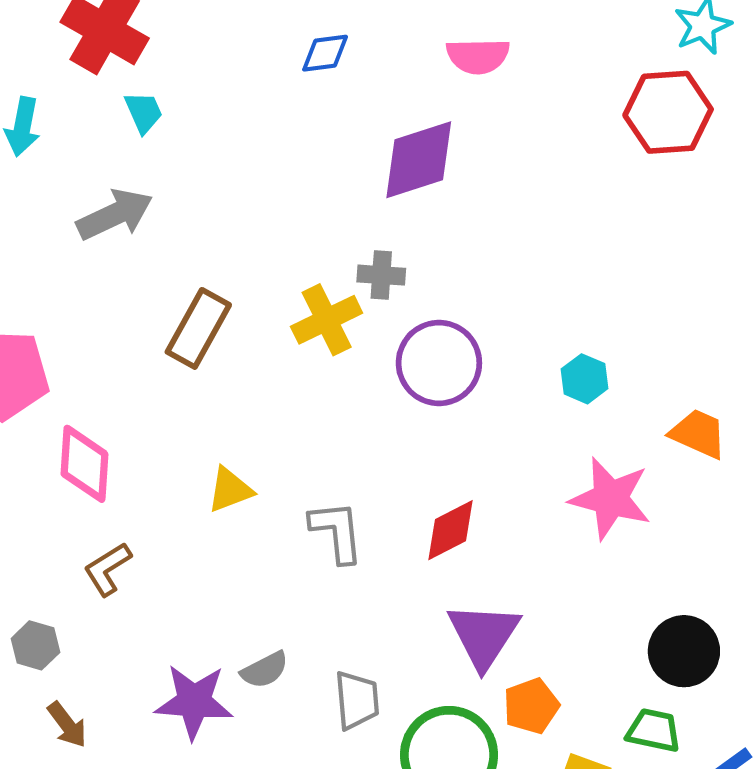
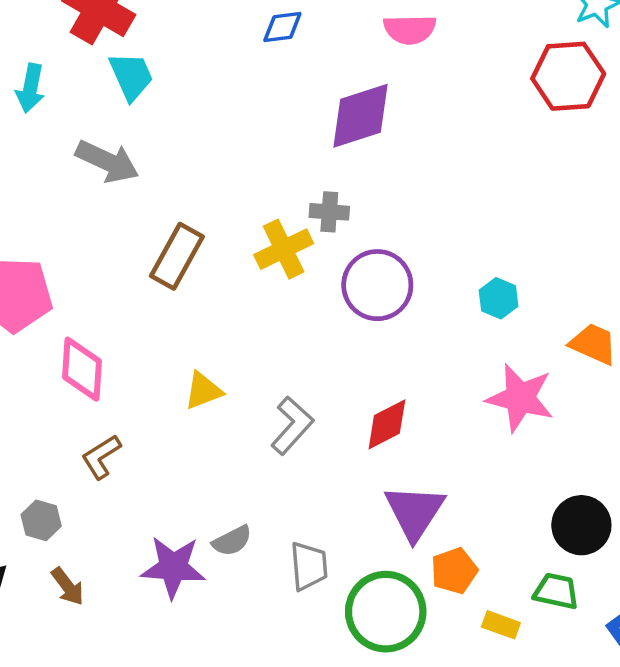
cyan trapezoid: (144, 112) -> (131, 76), size x1.4
gray arrow: (115, 215) -> (107, 161), turned 50
gray L-shape: (337, 532) -> (292, 426), turned 48

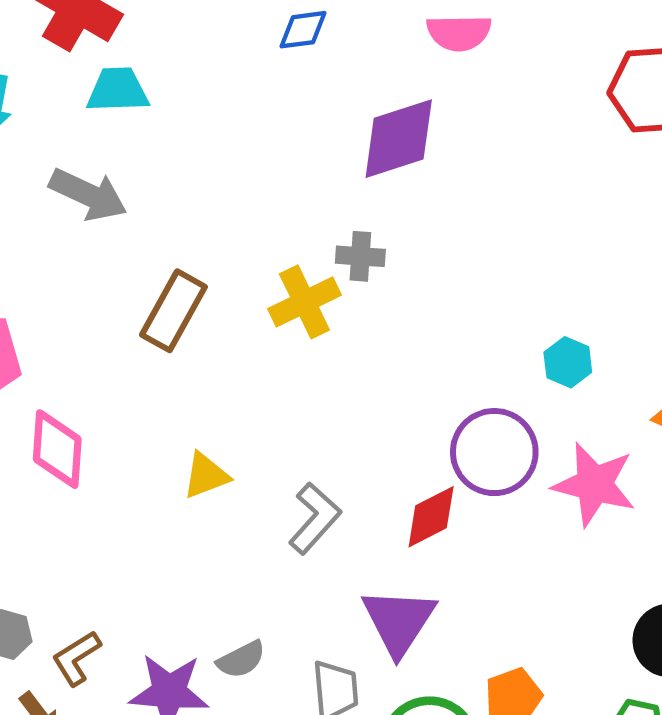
cyan trapezoid: (131, 76) -> (118, 90), turned -68
purple circle: (377, 285) -> (494, 452), moved
brown L-shape: (101, 457) -> (76, 658), moved
purple triangle: (415, 512) -> (399, 621), moved

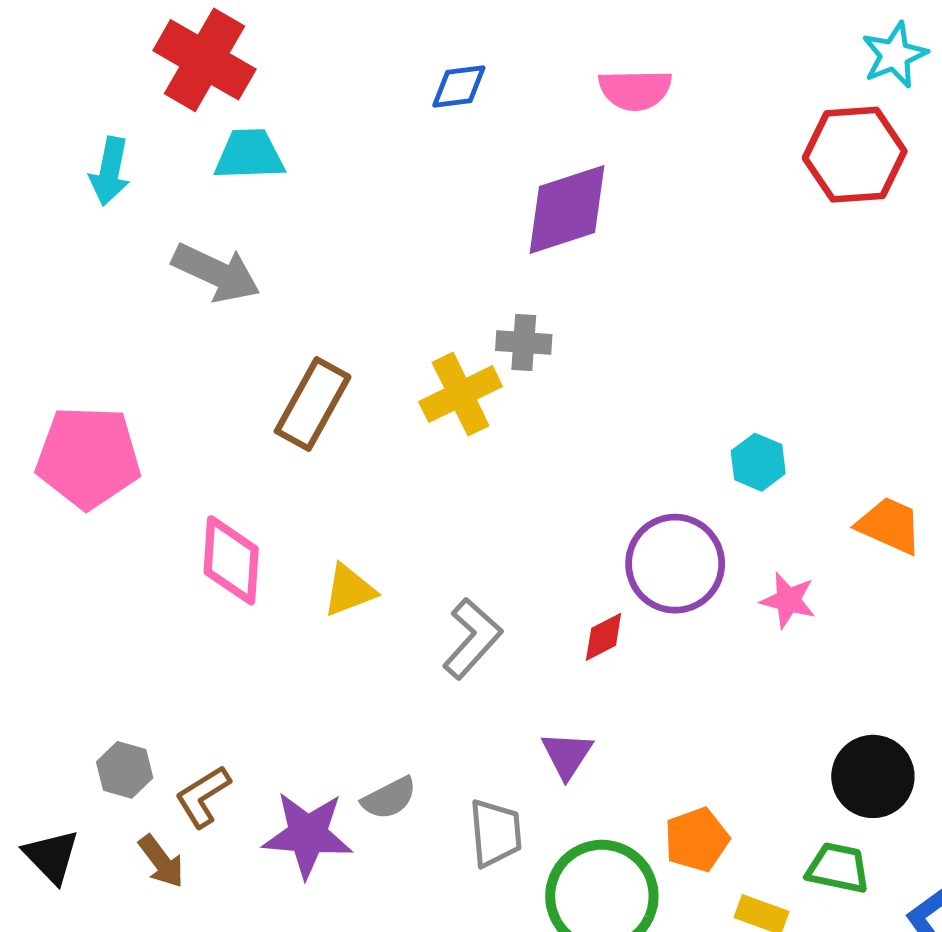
pink diamond: (57, 449) -> (231, 560), moved
pink star: (594, 484) -> (788, 600), size x0.6
red diamond: (431, 517) -> (604, 637), size x0.7
purple triangle: (399, 621) -> (567, 755), size x0.6

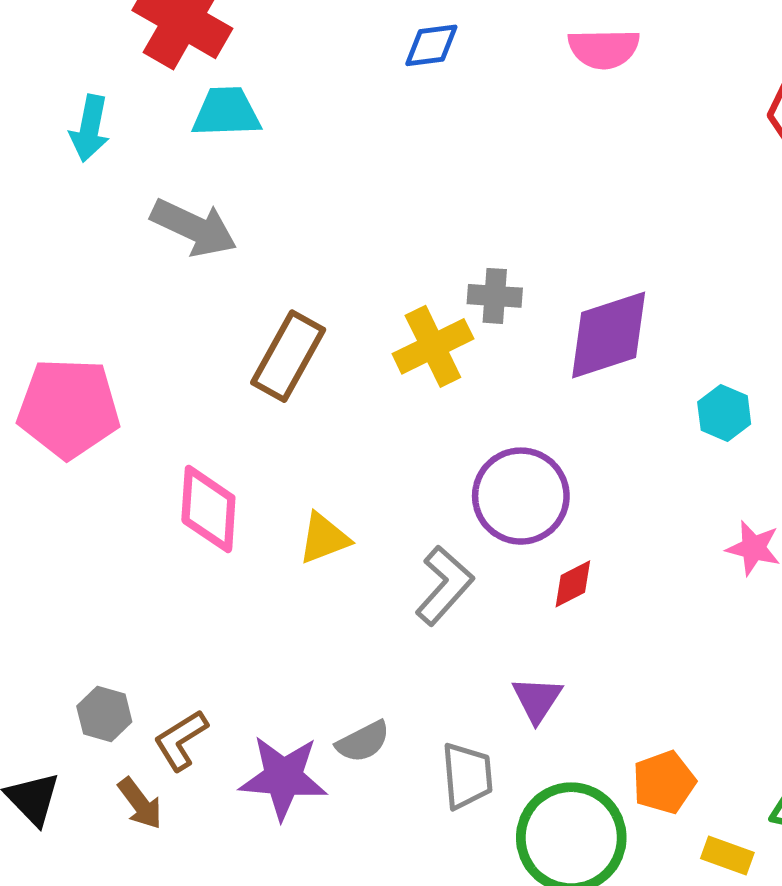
purple diamond: (567, 209) -> (609, 335), moved
purple circle: (675, 564) -> (521, 496), moved

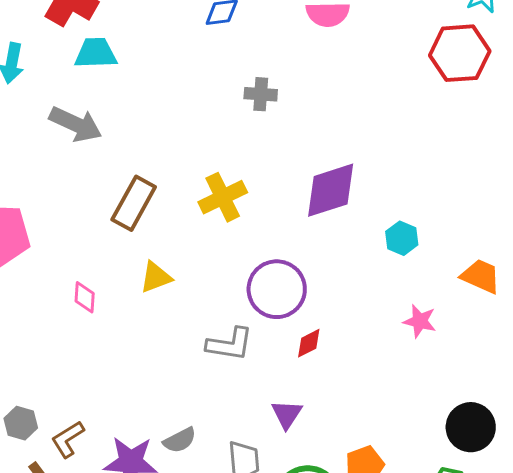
gray cross: (495, 296) -> (261, 94), moved
pink diamond: (208, 509) -> (85, 297), size x0.6
yellow triangle: (324, 538) -> (156, 277), moved
gray L-shape: (444, 585) -> (230, 344), turned 57

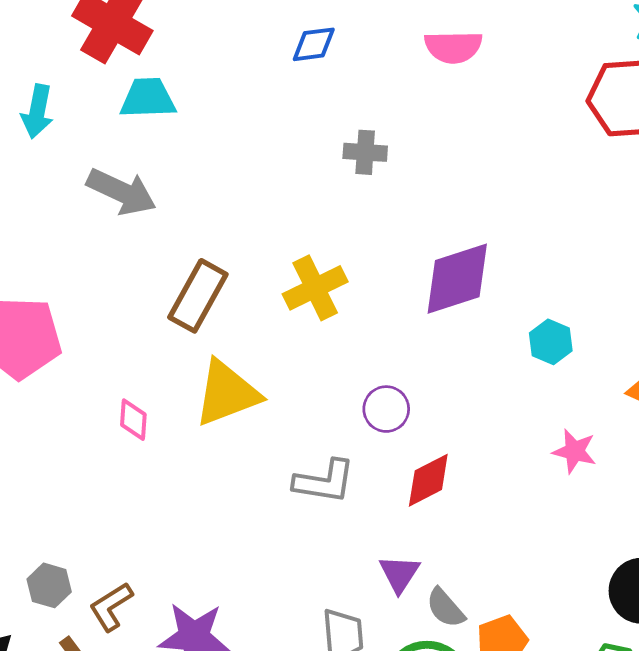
yellow triangle: (156, 277) -> (227, 393), size x1.6
purple circle: (277, 289) -> (386, 409), size x0.6
red diamond: (309, 343) -> (428, 480), size x1.4
gray semicircle: (180, 440) -> (445, 608), moved, turned 76

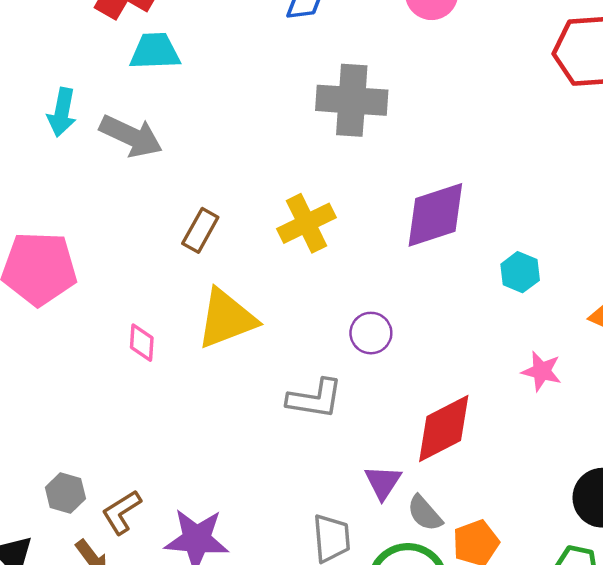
cyan arrow: (37, 111) -> (62, 112), moved
gray cross: (365, 152) -> (352, 100), size x1.8
brown rectangle: (198, 296) -> (200, 230), size x0.7
red diamond: (428, 480) -> (444, 428), moved, size x1.4

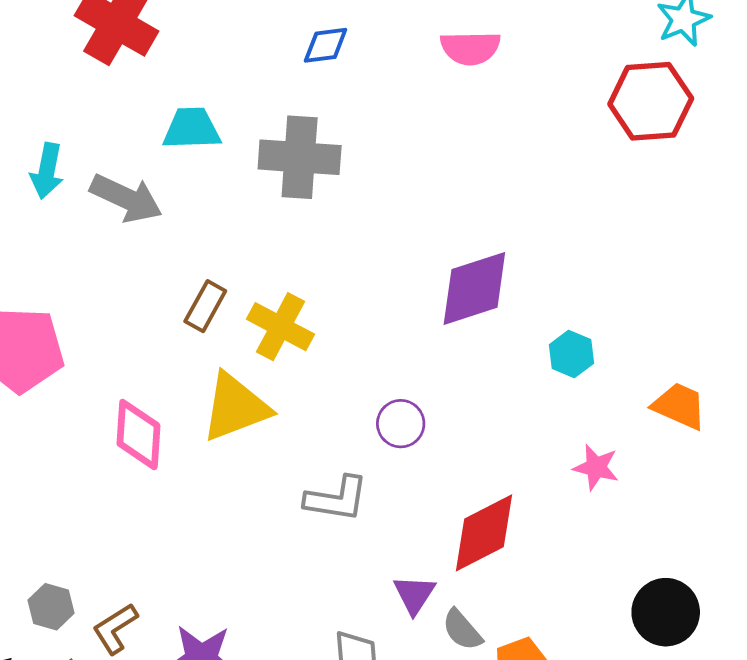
cyan trapezoid: (155, 51) -> (192, 129), moved
gray cross: (352, 100) -> (300, 157), moved
yellow cross: (306, 223) -> (280, 327), moved, turned -36
pink diamond: (142, 343) -> (138, 435), size x1.6

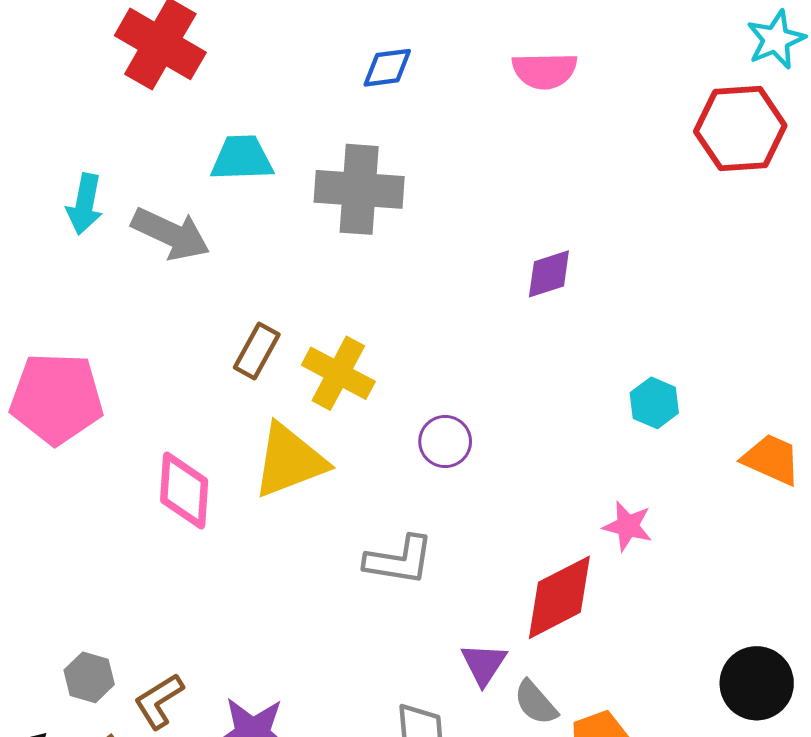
purple diamond: (474, 288) -> (549, 274), moved, size x0.6
purple circle: (401, 424) -> (445, 441), moved
pink star: (596, 467) -> (628, 526), moved

